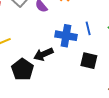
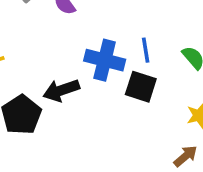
black square: (89, 61) -> (141, 87), moved

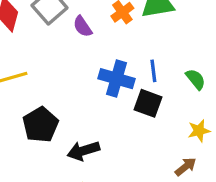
black arrow: (61, 90) -> (83, 151), moved

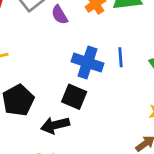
black square: (148, 103) -> (74, 97), moved

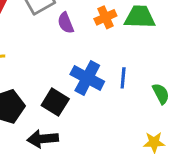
black square: (74, 97) -> (55, 102), moved

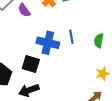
green semicircle: (161, 94) -> (99, 41), turned -128

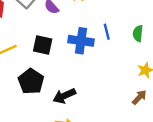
black square: (31, 64) -> (43, 45), moved

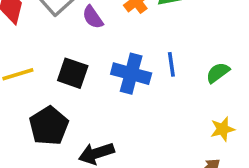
green semicircle: (138, 33) -> (218, 73), turned 42

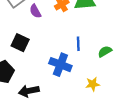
blue cross: (131, 74) -> (60, 65), moved
yellow star: (223, 129) -> (93, 84), moved

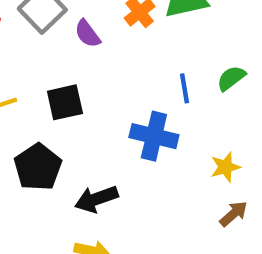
black square: (20, 43) -> (65, 102), turned -30
green semicircle: (105, 51) -> (231, 78), moved

